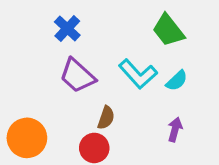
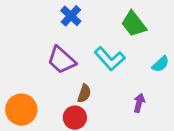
blue cross: (67, 28) -> (71, 16), moved
cyan semicircle: (177, 81) -> (161, 64), moved

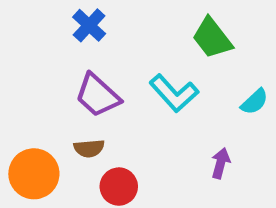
blue cross: (71, 16) -> (89, 25), moved
brown semicircle: (84, 93) -> (89, 148), moved, turned 66

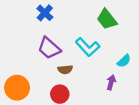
cyan semicircle: (255, 102) -> (124, 61), moved
brown semicircle: (89, 148) -> (65, 70), moved

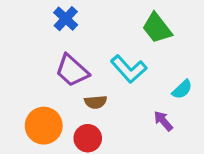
purple arrow: (111, 82) -> (163, 121), turned -56
orange circle: (17, 88) -> (44, 126), moved

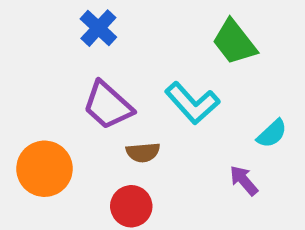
orange circle: (44, 126) -> (44, 169), moved

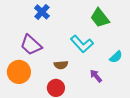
purple trapezoid: (108, 105) -> (31, 45), moved
purple arrow: (244, 180) -> (96, 76), moved

